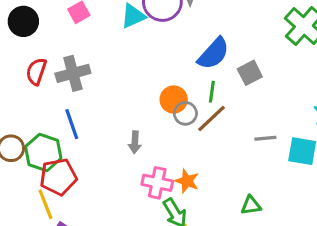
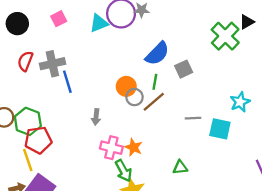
blue line: (72, 124) -> (67, 82), moved

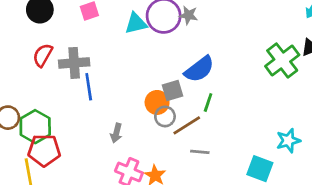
gray square: (184, 69) -> (173, 90), moved
green line: (155, 82) -> (208, 103), moved
gray line: (193, 118) -> (200, 152), moved

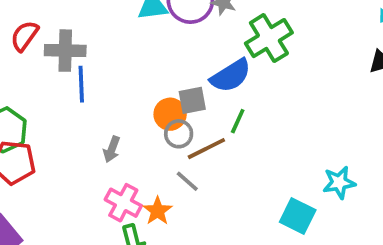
green cross: (282, 60) -> (269, 38), moved
gray line: (200, 152) -> (187, 181), moved, turned 30

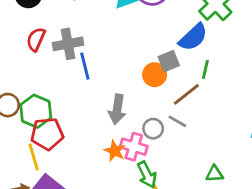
gray circle: (179, 134) -> (153, 129), moved
gray arrow: (112, 149) -> (117, 109), size x1.5
orange star: (157, 211) -> (115, 151), moved

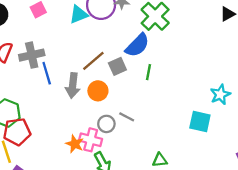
orange circle: (155, 75) -> (98, 91), moved
brown line: (186, 94) -> (93, 61), moved
gray arrow: (117, 109) -> (73, 86), moved

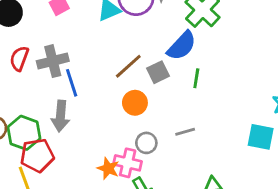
gray arrow: (73, 86) -> (60, 116), moved
gray line: (127, 117) -> (185, 132), moved, turned -42

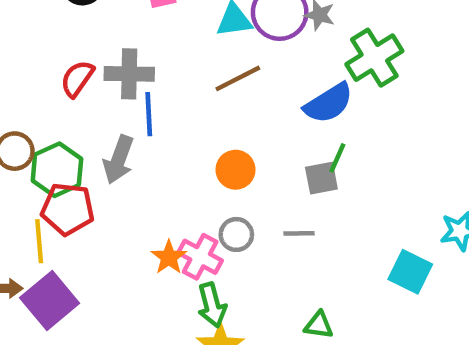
red semicircle: (19, 59) -> (77, 79), moved
brown line: (128, 66) -> (238, 78), moved
gray square: (158, 72) -> (321, 178), moved

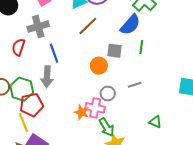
gray cross: (129, 74) -> (38, 26), moved
gray square: (321, 178) -> (114, 51), moved, turned 35
green triangle: (319, 325) -> (155, 122), turned 32

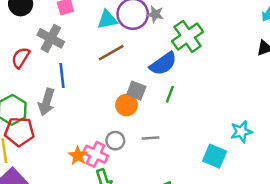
gray cross: (38, 26) -> (51, 38), turned 30
orange circle: (99, 66) -> (127, 105), moved

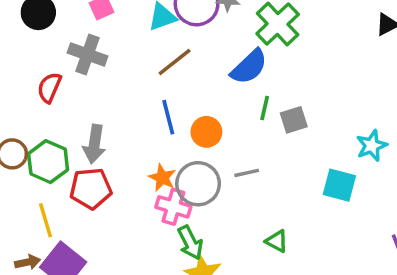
blue line: (62, 76) -> (168, 117), moved
gray square: (136, 91) -> (294, 120), moved, turned -30
red pentagon: (19, 132) -> (91, 188), moved
gray circle: (115, 141) -> (198, 184), size x1.6
orange star: (78, 156) -> (162, 178), moved

